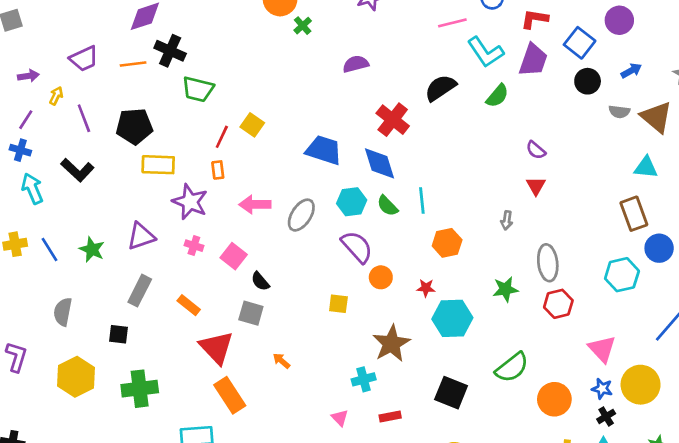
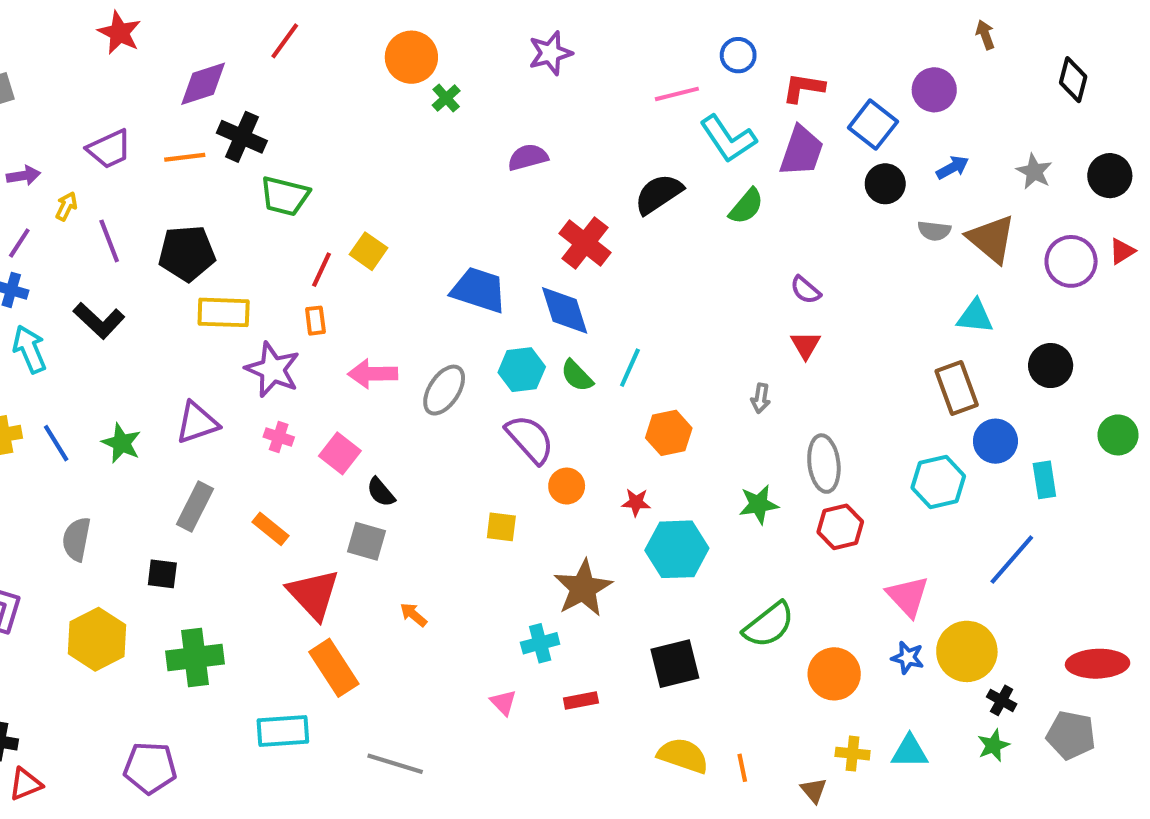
cyan line: (422, 200) -> (630, 368), turned 30
black square: (451, 393) -> (675, 664), turned -36
black cross: (606, 416) -> (1002, 700), moved, turned -30

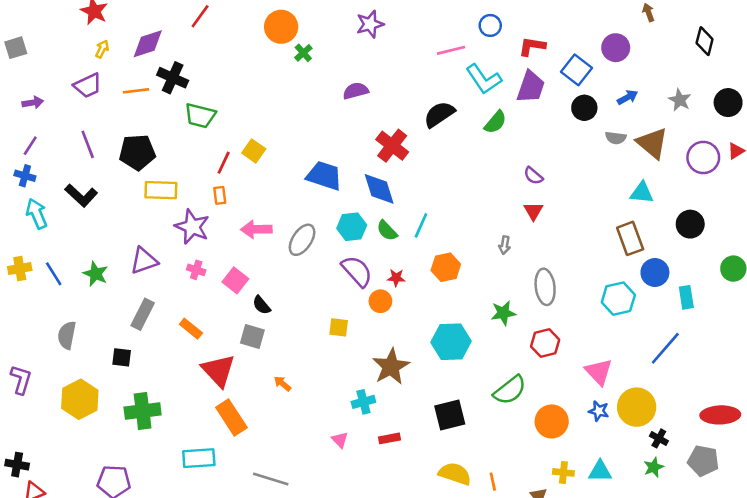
yellow arrow: (66, 206) -> (102, 49), moved
red star: (636, 502) -> (396, 278), moved
red hexagon: (840, 527) -> (545, 343), moved

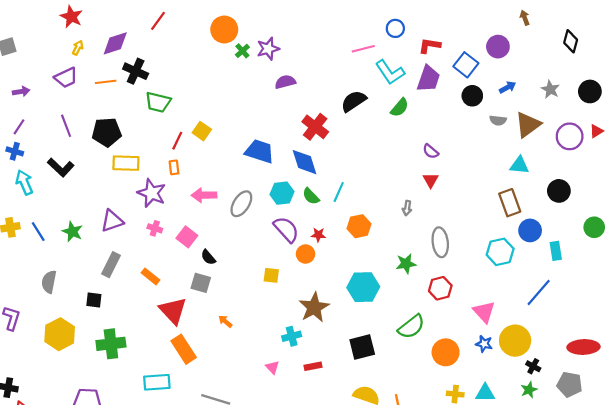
purple star: (370, 24) -> (268, 49), moved
brown triangle: (652, 143) -> (528, 125), turned 44

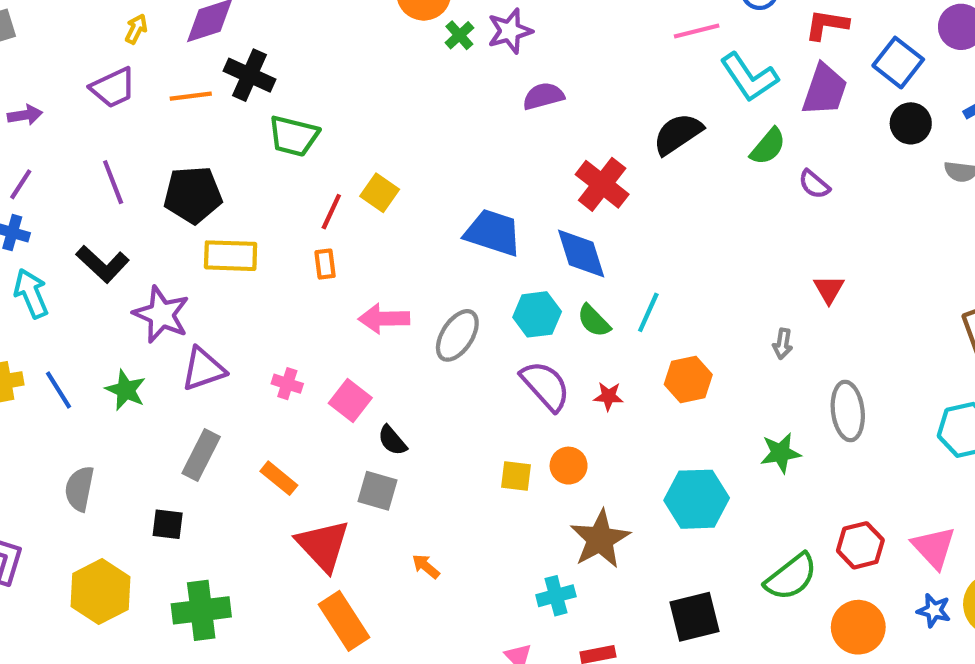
purple semicircle: (431, 151) -> (814, 184), moved
purple star: (152, 193) -> (161, 314), moved
orange circle: (306, 254) -> (569, 466), moved
red hexagon: (440, 288) -> (860, 545), moved

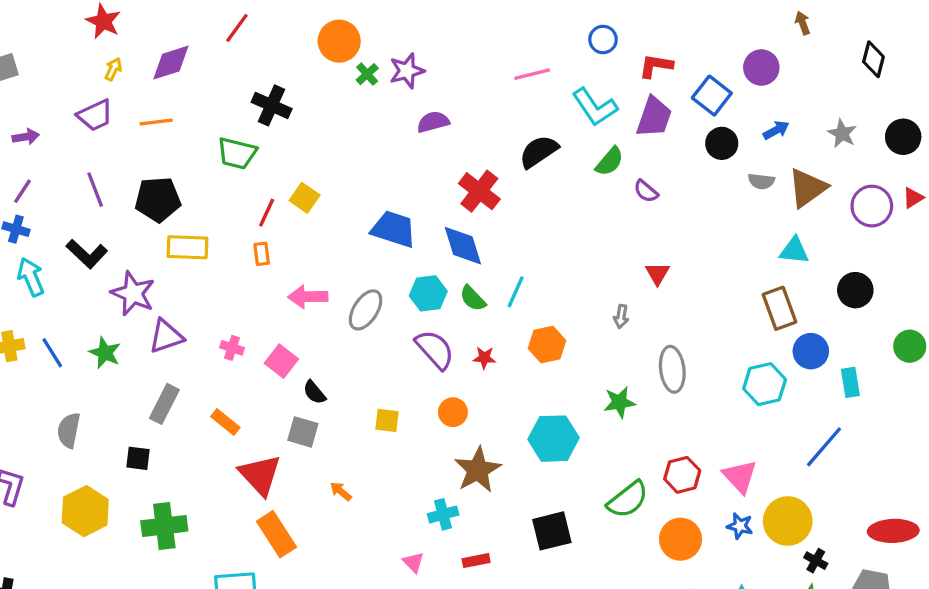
pink line: (697, 31) -> (532, 74), moved
black cross: (249, 75) -> (272, 105), moved
yellow square: (516, 476) -> (387, 420), moved

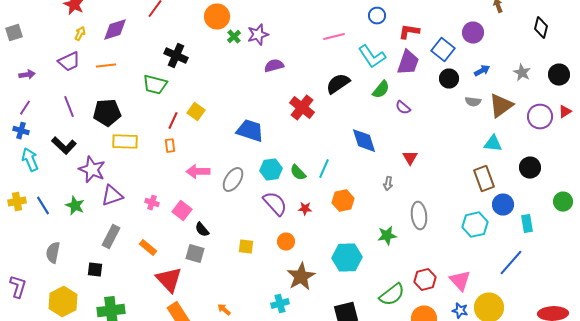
blue diamond: (463, 246) -> (364, 141), moved
orange arrow: (341, 491) -> (224, 310), moved

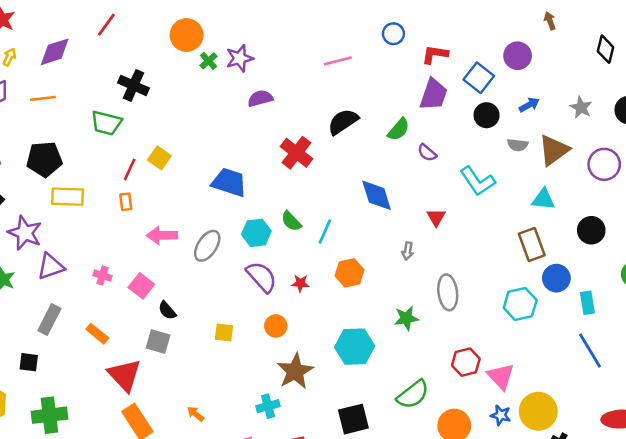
cyan L-shape: (372, 57) -> (477, 181), moved
green semicircle: (298, 173) -> (291, 221), moved
blue line: (511, 263) -> (590, 351), moved, turned -72
red hexagon: (425, 280) -> (466, 362), moved

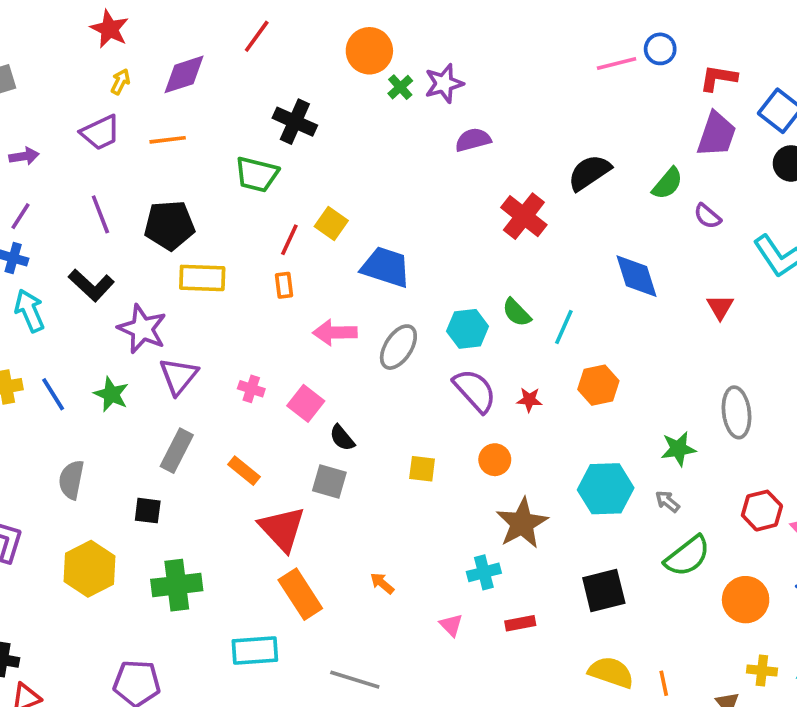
pink line: (338, 61) -> (617, 63), moved
blue trapezoid: (229, 182) -> (386, 267), moved
gray arrow: (408, 251) -> (667, 501), moved, turned 120
purple triangle: (51, 266) -> (179, 376), turned -32

